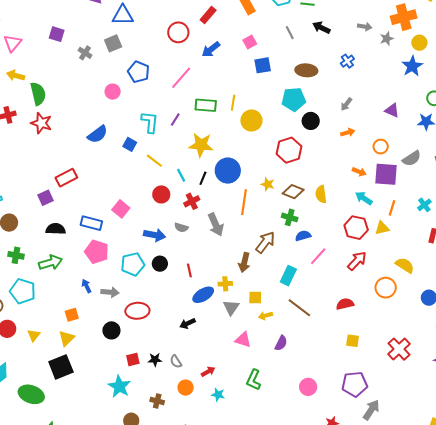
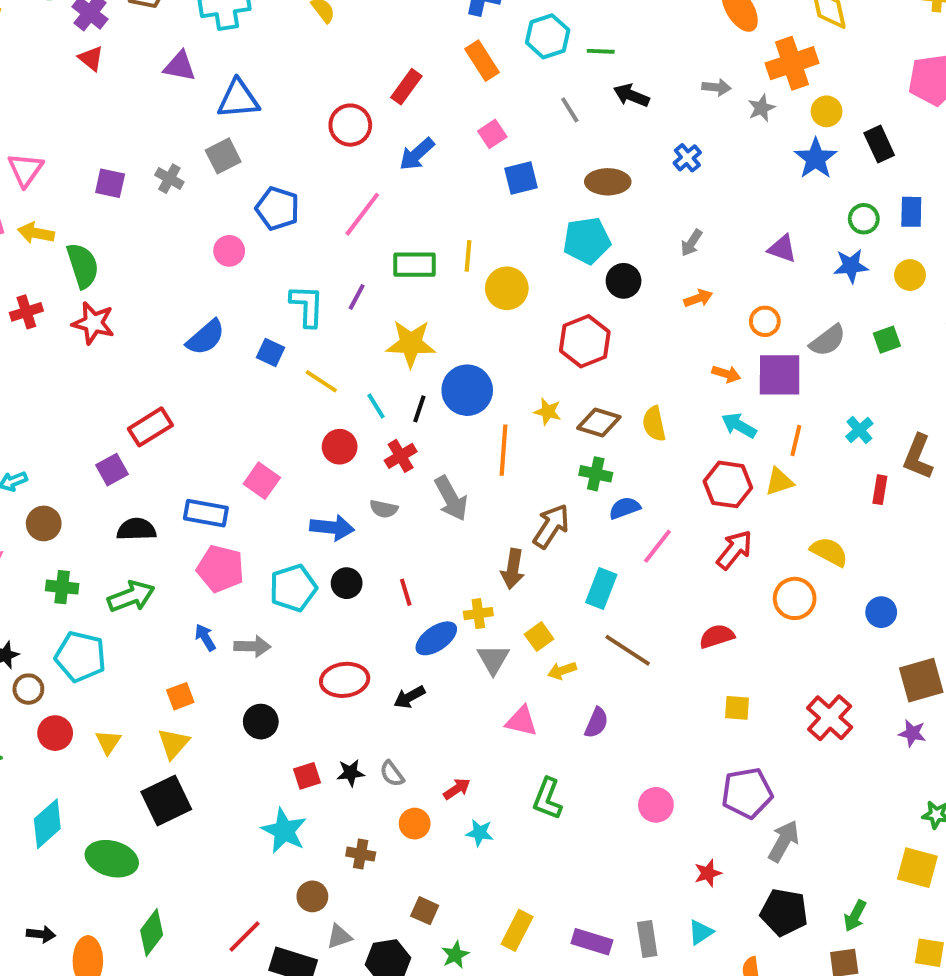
purple square: (57, 34) -> (110, 183), moved
yellow square: (255, 298) -> (539, 637), turned -32
red ellipse: (137, 311) -> (345, 680), moved

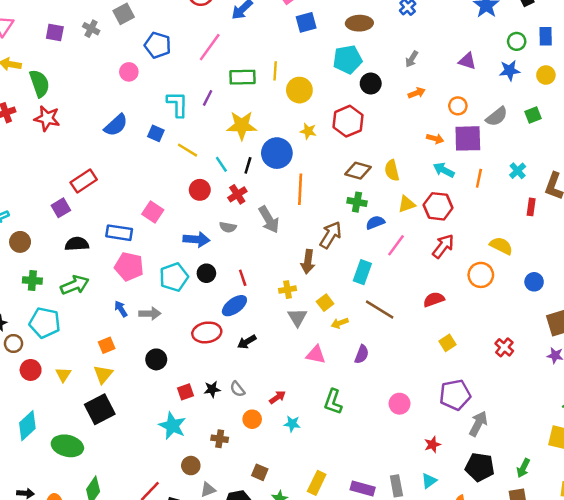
yellow star: (548, 412) -> (308, 131), moved
yellow triangle: (779, 482) -> (407, 204), moved
blue ellipse: (436, 638) -> (234, 306), moved
yellow square: (737, 708) -> (447, 343), turned -35
red cross: (830, 718) -> (504, 347), size x0.7

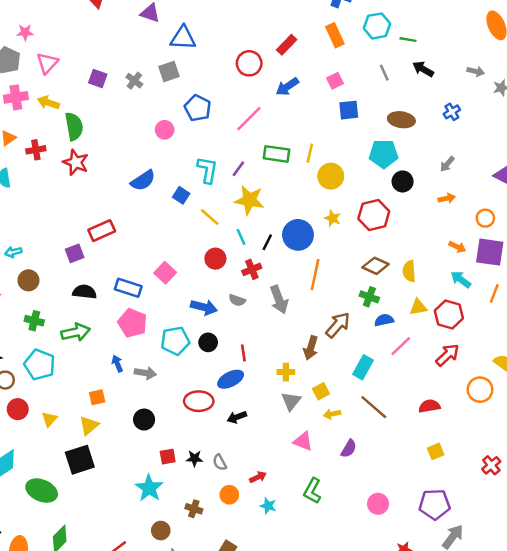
yellow star: (242, 126) -> (249, 200), moved

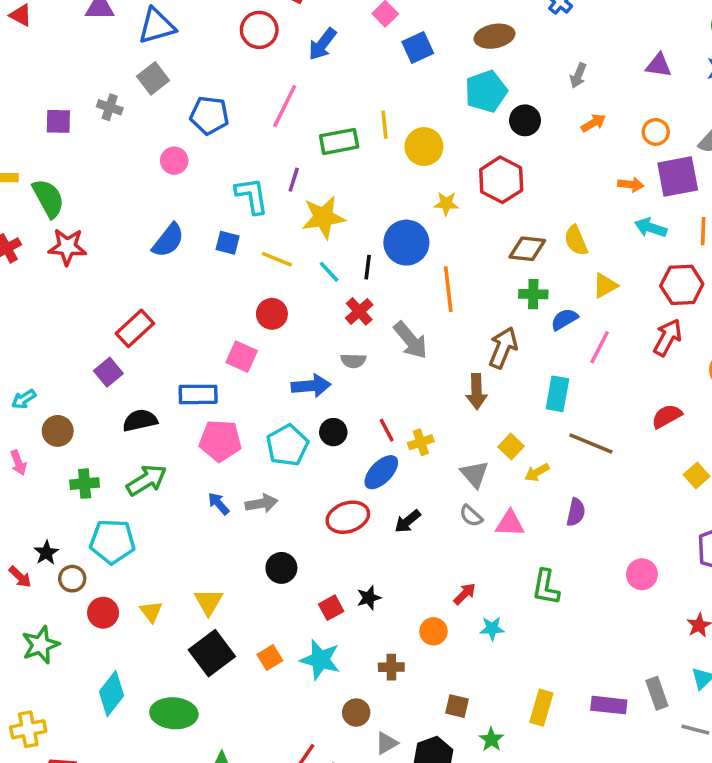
red circle: (215, 259) -> (272, 314), moved
red hexagon: (449, 314) -> (682, 285), moved
yellow cross: (286, 372) -> (421, 442), moved
orange square: (97, 397) -> (270, 658), moved
gray semicircle: (220, 462) -> (471, 516), moved

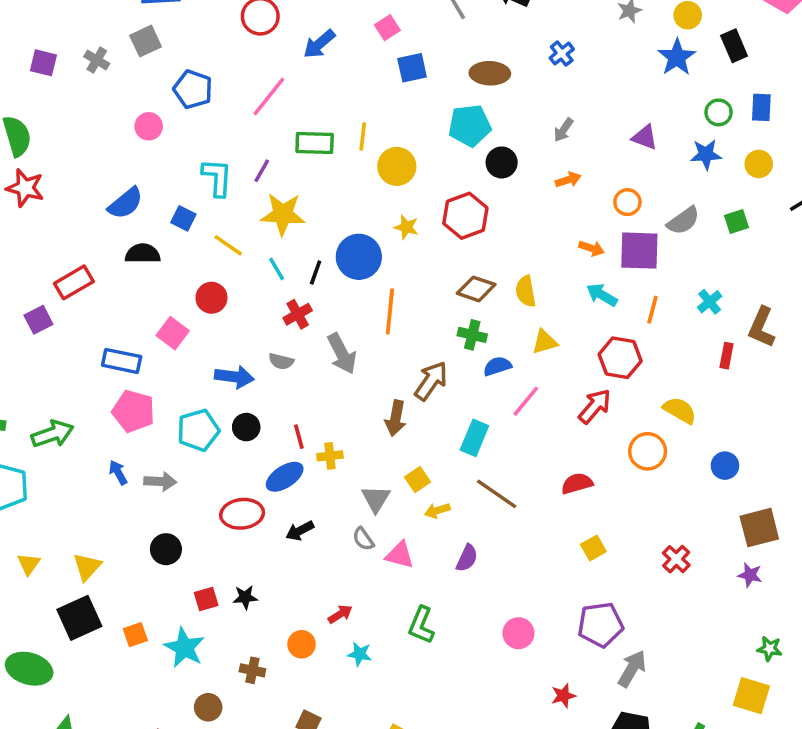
black semicircle: (140, 420) -> (143, 254), moved

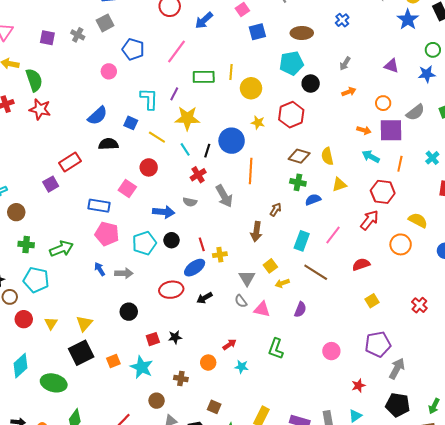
brown arrow: (431, 381) -> (276, 209), size x0.6
pink line: (526, 401) -> (333, 235), moved

